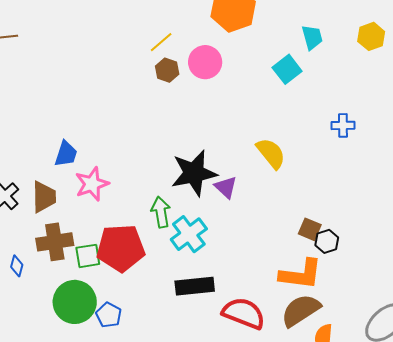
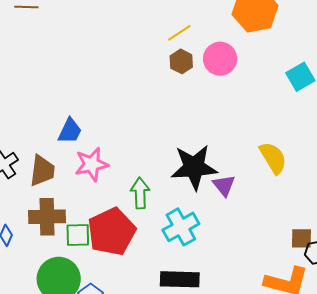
green arrow: (161, 212) -> (140, 193), moved
brown square: (310, 229) -> (301, 238), turned -30
red pentagon: (121, 248) -> (112, 232), turned -30

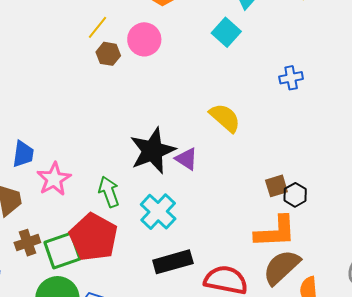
brown cross: (47, 217) -> (27, 243), size x0.7
green square: (78, 235) -> (62, 251), size x1.4

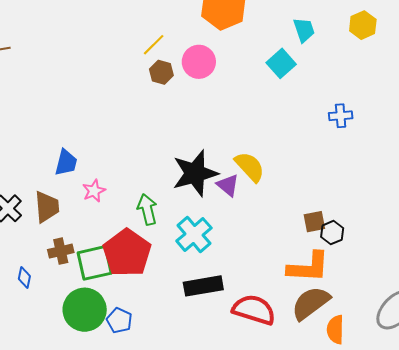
yellow semicircle: (225, 118) -> (250, 167), moved
pink star: (54, 179) -> (94, 191), size x0.7

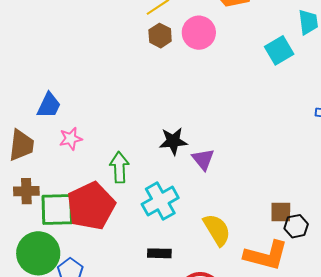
yellow semicircle: (250, 167) -> (217, 230), moved
black star: (195, 173) -> (173, 141), size x0.6
black rectangle: (203, 286) -> (159, 253), size x0.6

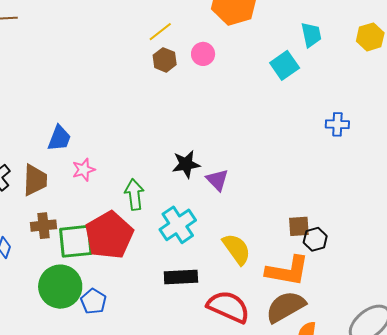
pink circle: (199, 33) -> (203, 54), size x0.7
black rectangle: (159, 253) -> (181, 277), size x1.4

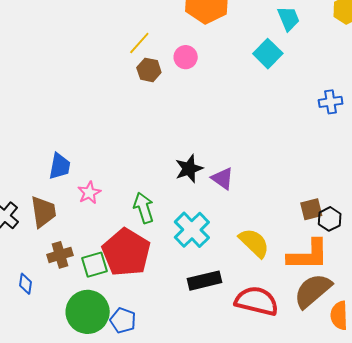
green square: (76, 241) -> (95, 265), size x0.7

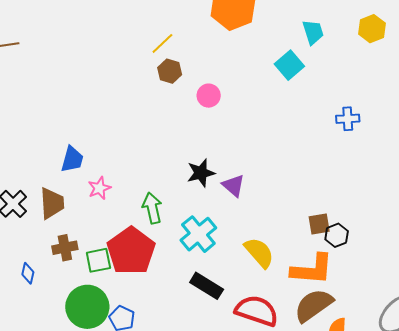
pink circle: (186, 57) -> (209, 96), moved
black rectangle: (205, 281) -> (207, 286), turned 40

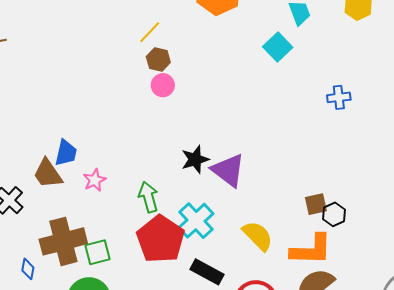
pink circle: (209, 96) -> (163, 85), moved
purple triangle: (233, 186) -> (228, 170), size x1.5
brown trapezoid: (52, 203) -> (48, 174), moved, turned 152
brown cross: (65, 248) -> (63, 241), size x1.8
red pentagon: (131, 251) -> (161, 239), moved

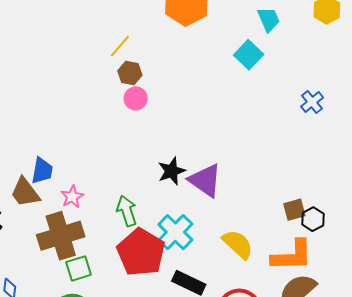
blue cross: (339, 97) -> (312, 102), turned -30
brown cross: (63, 241) -> (61, 236), moved

